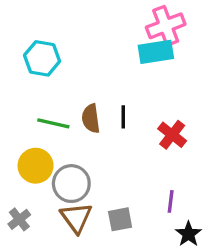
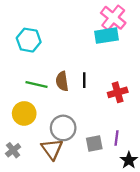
pink cross: (166, 26) -> (113, 18), turned -30
red cross: (172, 135) -> (118, 92), turned 36
gray circle: (71, 184) -> (63, 128), moved
gray square: (120, 219) -> (94, 144), moved

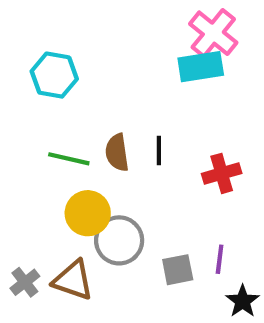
yellow circle: (24, 113) -> (88, 213), moved
brown triangle: (52, 149) -> (73, 280), moved, turned -35

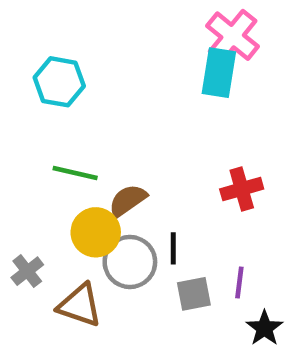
cyan rectangle: (201, 67) -> (219, 73), turned -72
black line: (159, 150) -> (173, 248), moved
brown semicircle: (117, 153) -> (128, 200), moved, turned 63
gray cross: (25, 282) -> (27, 271), moved

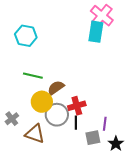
red cross: (242, 189) -> (77, 106), moved
black line: (173, 248) -> (76, 123), moved
gray square: (194, 294) -> (93, 138), moved

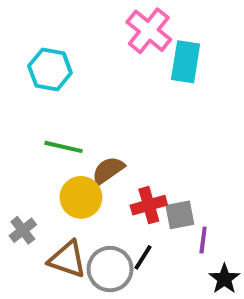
pink cross: (102, 16) -> (149, 31), moved
gray circle: (57, 115) -> (110, 269), moved
black line: (76, 123) -> (143, 257), moved, turned 32
gray square: (93, 138) -> (180, 215), moved

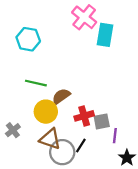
brown triangle: (67, 259) -> (50, 139), moved

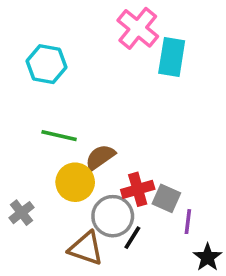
gray square: (102, 121) -> (166, 198), turned 35
brown triangle: (50, 139) -> (86, 248), moved
gray circle: (62, 152) -> (113, 216), moved

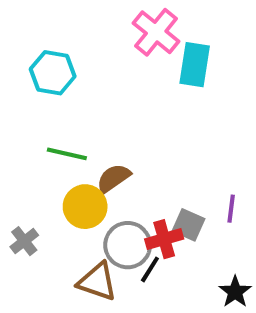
red cross: (138, 189) -> (164, 239), moved
purple line: (188, 222) -> (231, 209), moved

